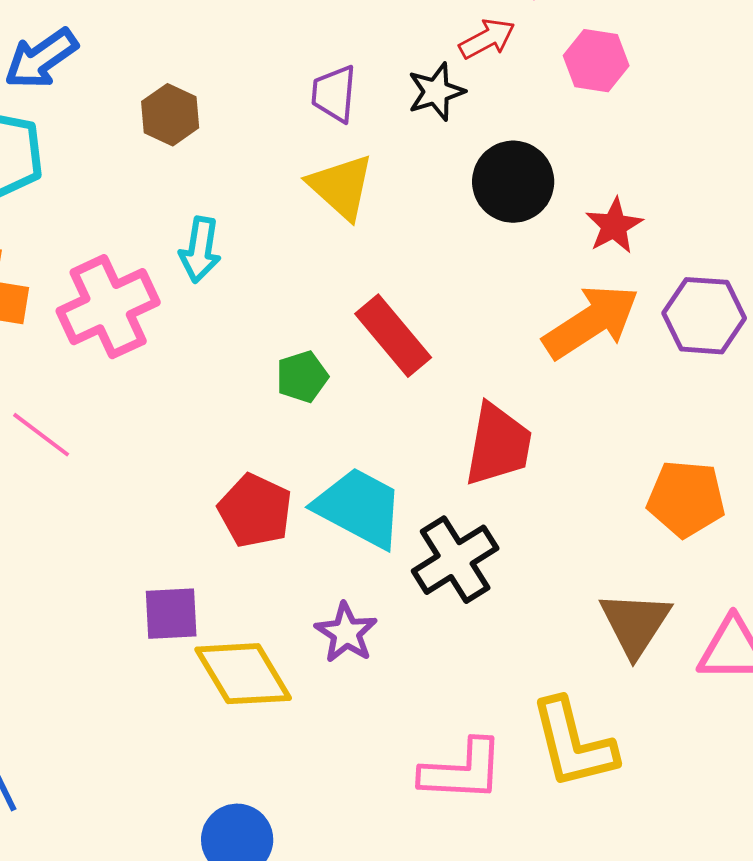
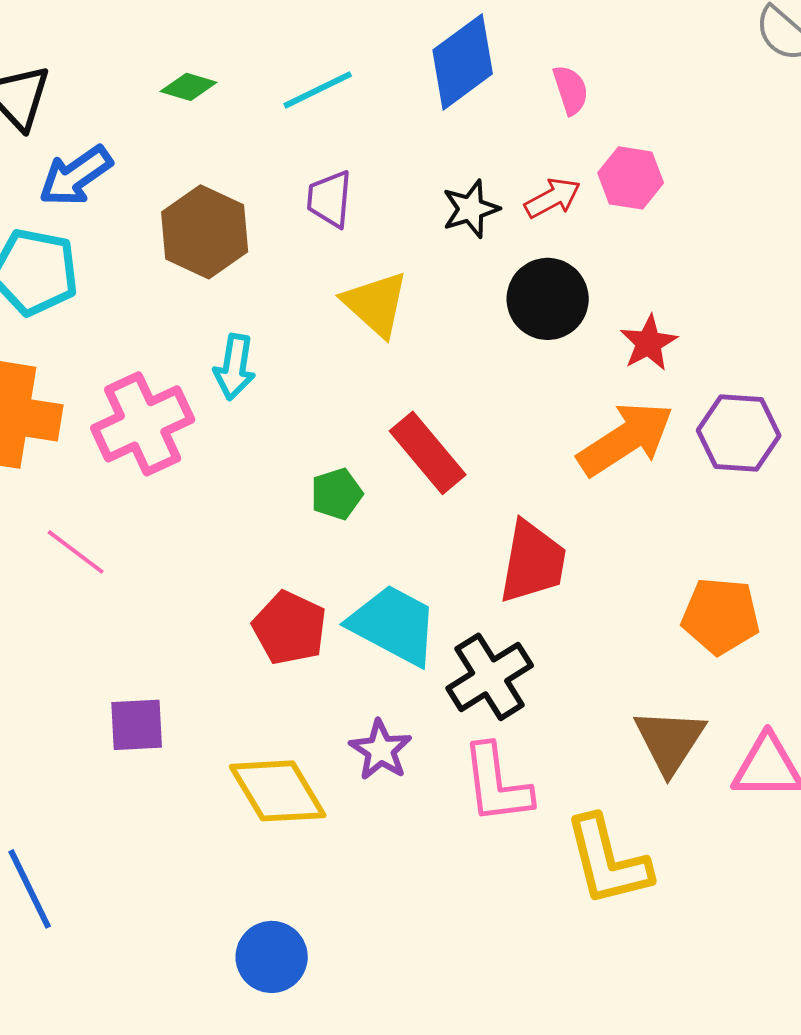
red arrow: (487, 39) -> (553, 198), moved
purple trapezoid: (334, 94) -> (330, 199), moved
brown hexagon: (170, 115) -> (205, 232), size x1.5
purple square: (171, 614) -> (137, 725), moved
pink L-shape: (462, 771) -> (497, 784), moved, turned 80

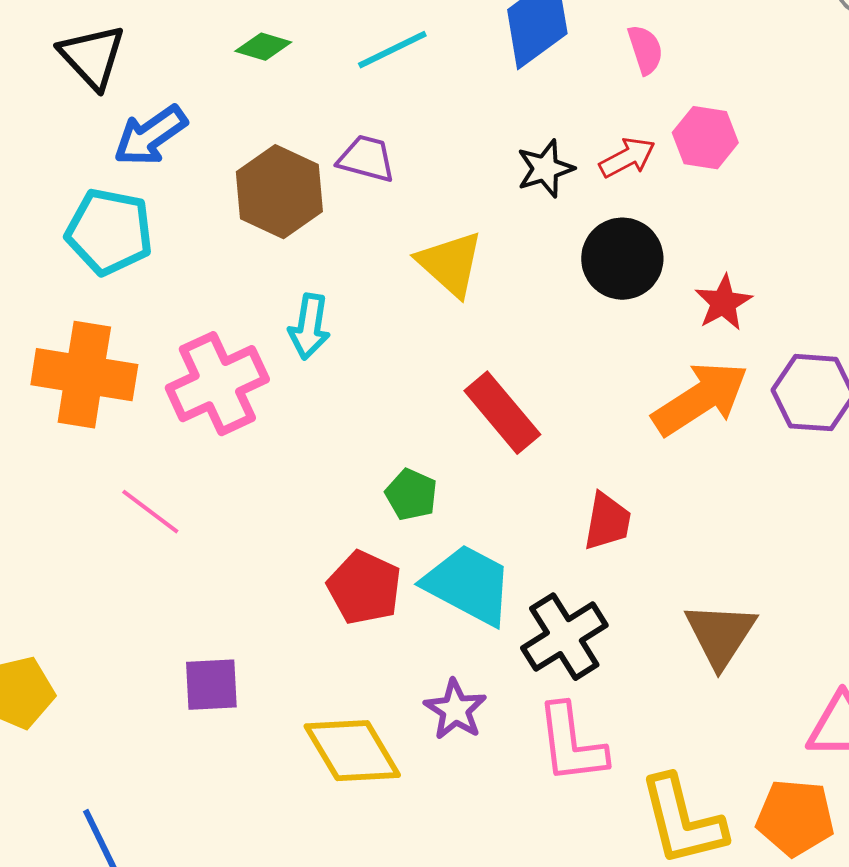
purple trapezoid: (330, 199) -> (366, 159), moved, turned 100
green pentagon: (337, 494) -> (411, 495), moved, turned -30
red trapezoid: (533, 562) -> (607, 522), size x0.7
orange pentagon: (721, 616) -> (795, 818), moved
brown triangle: (670, 741) -> (720, 635), moved

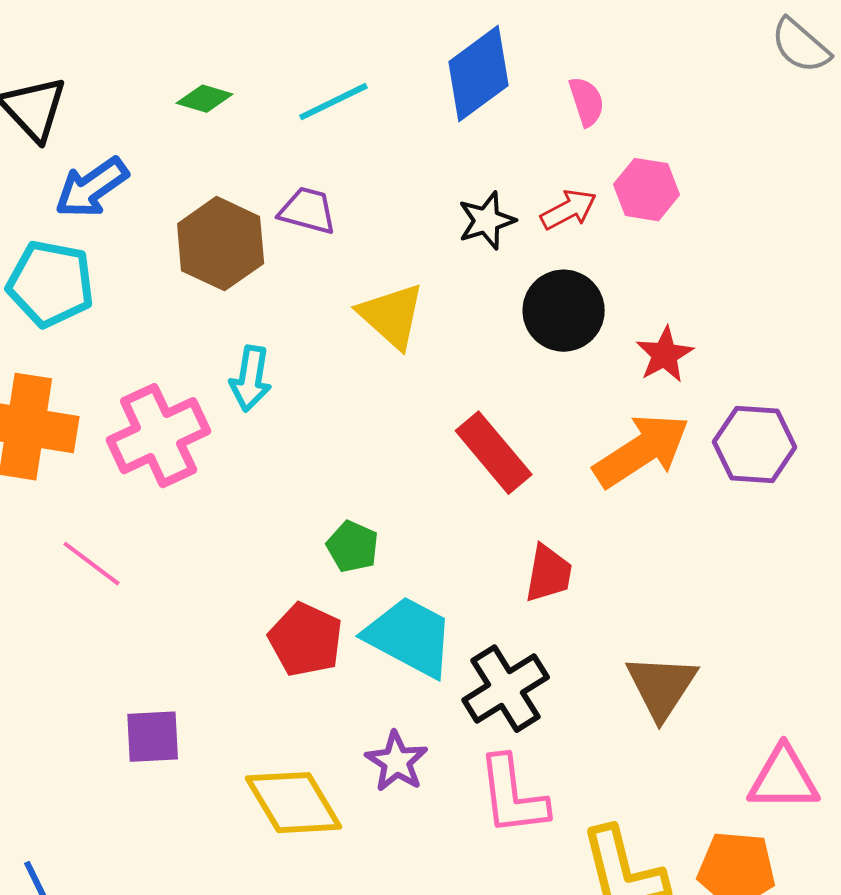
red rectangle: (502, 413) -> (494, 453), moved

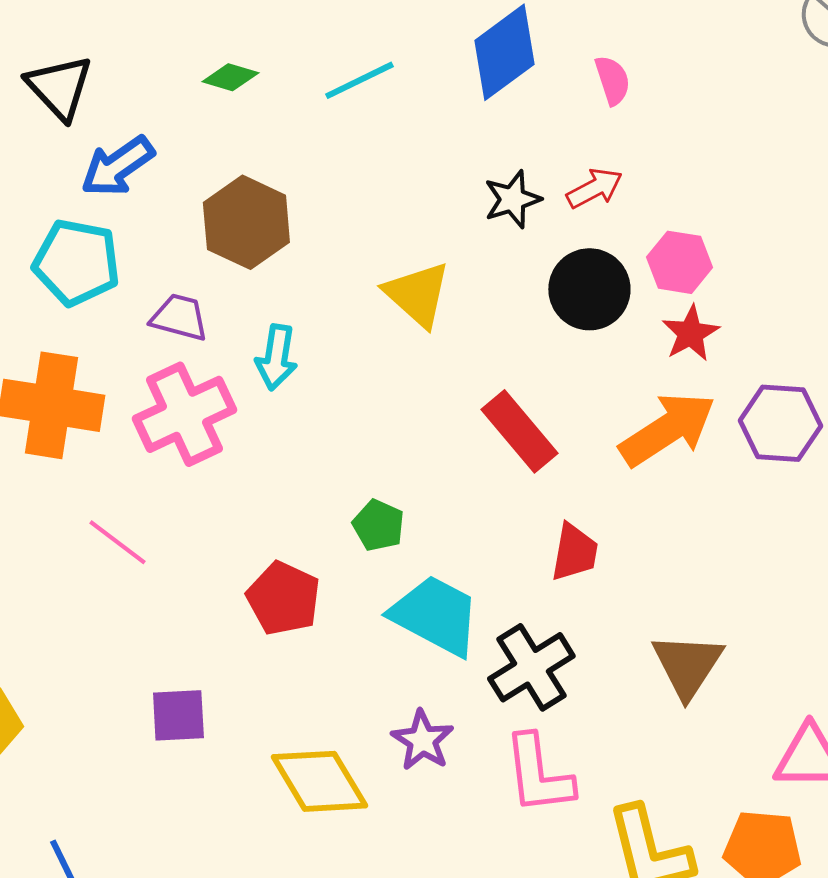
pink hexagon: (647, 190) -> (679, 262), moved
purple trapezoid: (308, 211) -> (179, 317), moved
red pentagon: (306, 640) -> (283, 598), moved

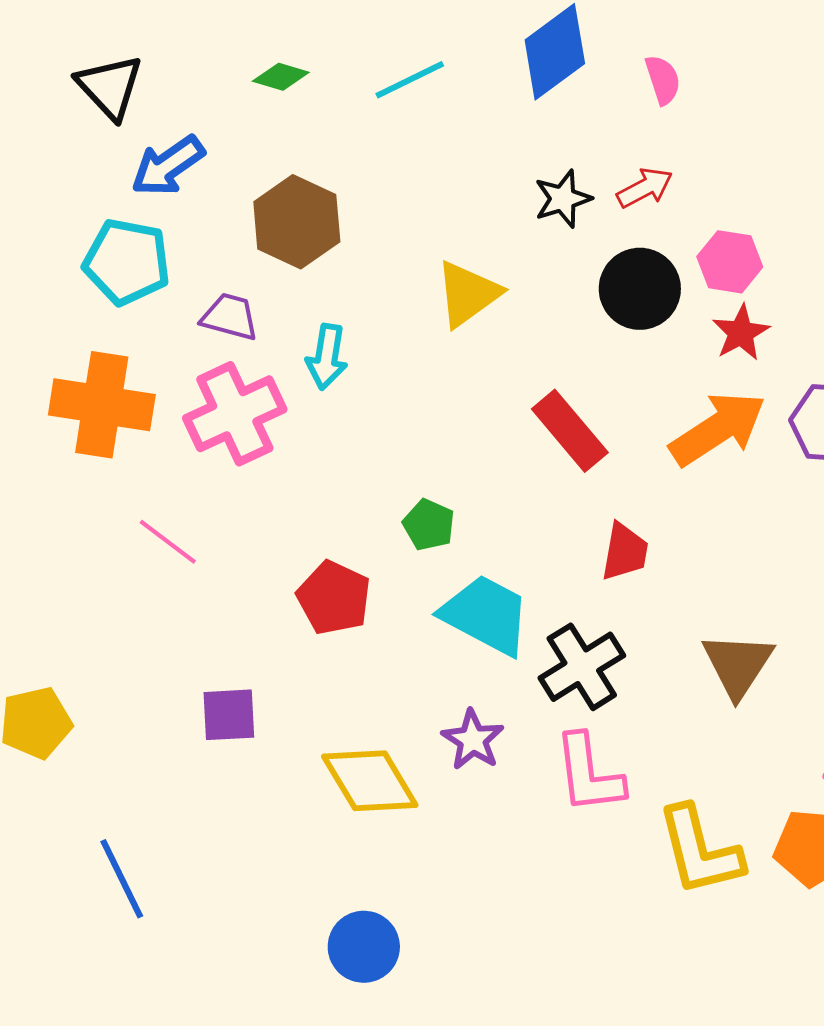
yellow triangle: (417, 294) -> (468, 294), turned 42

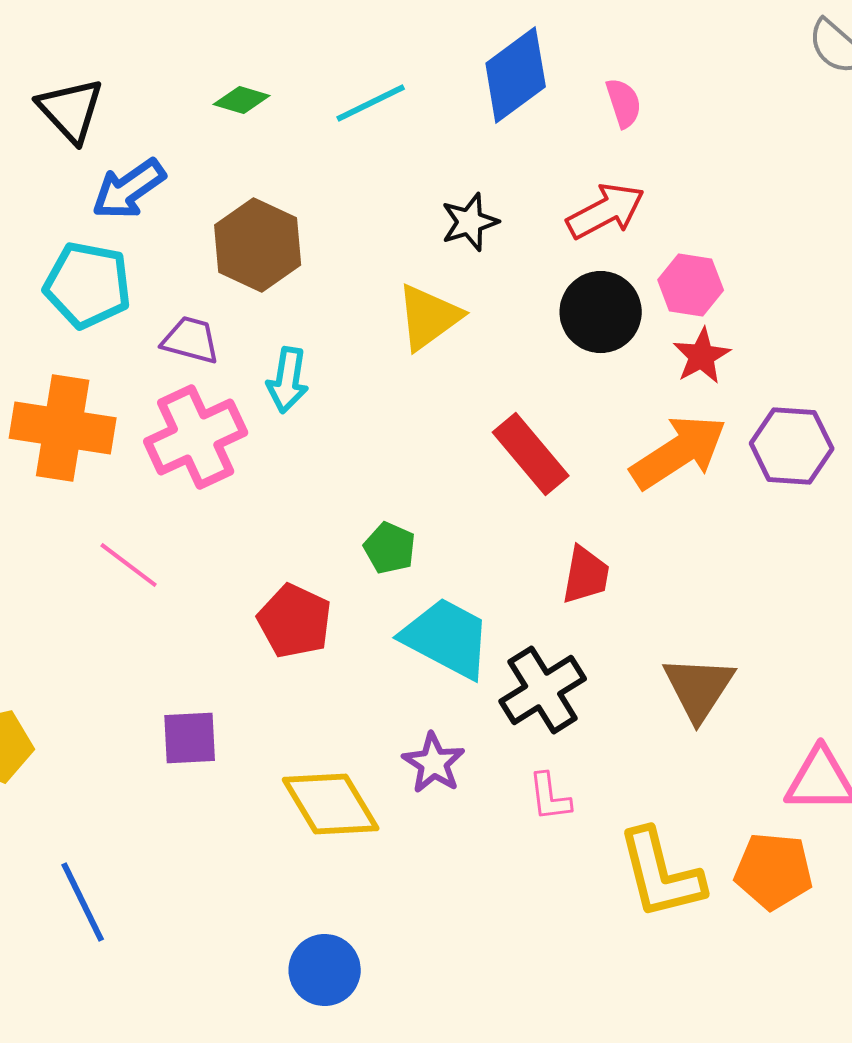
red arrow: (645, 188) -> (606, 211), size x1.4
black star: (563, 199) -> (470, 222), moved
pink L-shape: (589, 774) -> (550, 797), size x0.6

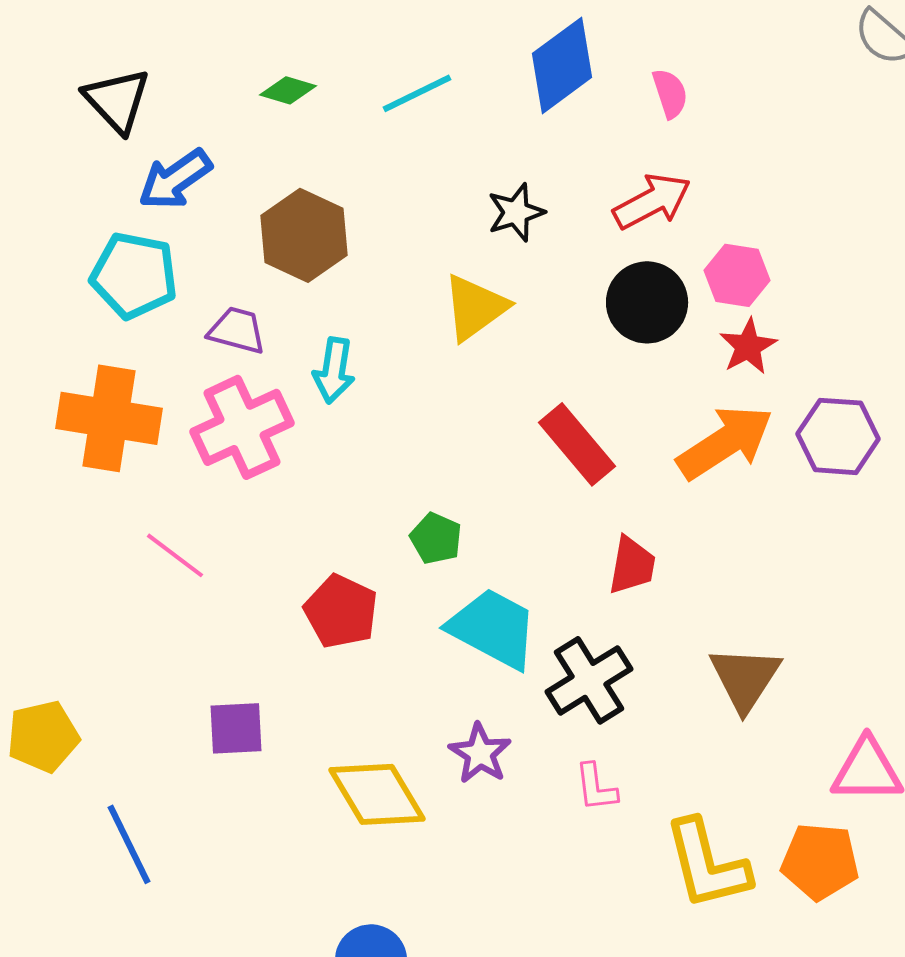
blue line: (83, 902) -> (129, 844), moved

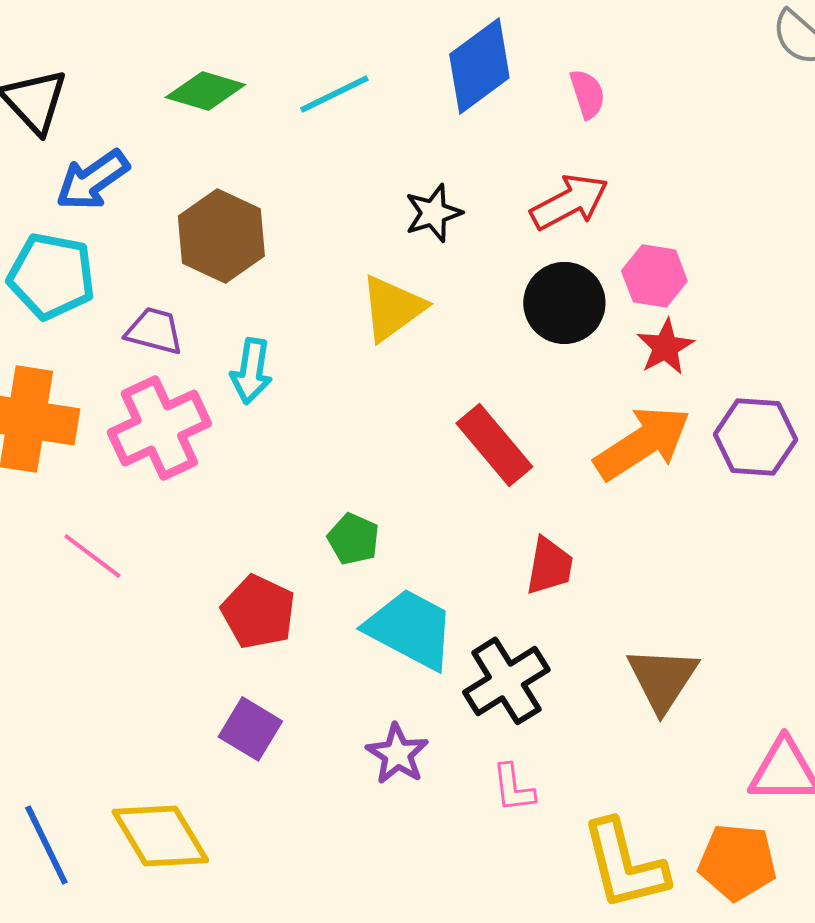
green diamond: (288, 90) -> (205, 91), size x1.4
purple square: (236, 728) -> (250, 729), moved, turned 34
yellow diamond: (377, 794) -> (160, 836), moved

